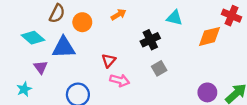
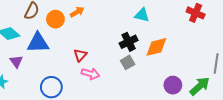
orange arrow: (118, 15) -> (77, 12), moved
orange diamond: (210, 36) -> (156, 47), moved
black cross: (150, 40) -> (129, 42), moved

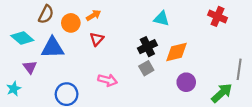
red triangle: (80, 55) -> (97, 39), moved
purple circle: (173, 85) -> (186, 82), moved

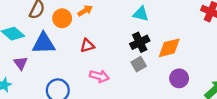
cyan triangle: (161, 19) -> (141, 14), moved
red triangle: (97, 39) -> (87, 46), moved, turned 32

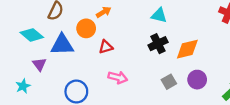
orange circle: (62, 18) -> (86, 28), moved
gray square: (139, 64) -> (169, 82), moved

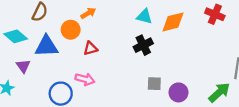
orange diamond: (187, 49) -> (173, 22), moved
pink arrow: (118, 77) -> (85, 79), moved
purple circle: (197, 80) -> (178, 92), moved
gray square: (169, 82) -> (154, 84), turned 32

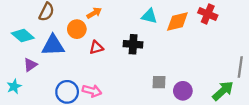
red cross: (215, 14) -> (208, 14), moved
black cross: (143, 45) -> (133, 44), moved, turned 30
purple triangle: (23, 66) -> (30, 65), turned 32
pink arrow: (85, 79) -> (92, 91), moved

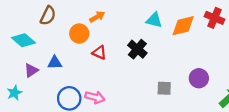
black cross: (133, 44) -> (137, 49), turned 36
blue triangle: (53, 45) -> (55, 63), moved, size x0.6
red triangle: (96, 48) -> (99, 53), turned 40
purple circle: (183, 91) -> (199, 78), moved

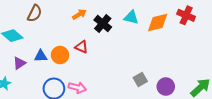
orange circle: (79, 34) -> (60, 55), moved
black cross: (137, 49) -> (103, 23), moved
purple circle: (199, 78) -> (166, 87), moved
gray square: (164, 88) -> (140, 79), turned -32

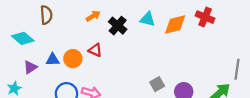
brown semicircle: (35, 13) -> (46, 15), turned -30

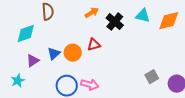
cyan diamond: (23, 38) -> (26, 34), turned -60
red triangle: (95, 50) -> (94, 45), turned -40
blue triangle: (53, 60) -> (54, 54), turned -40

